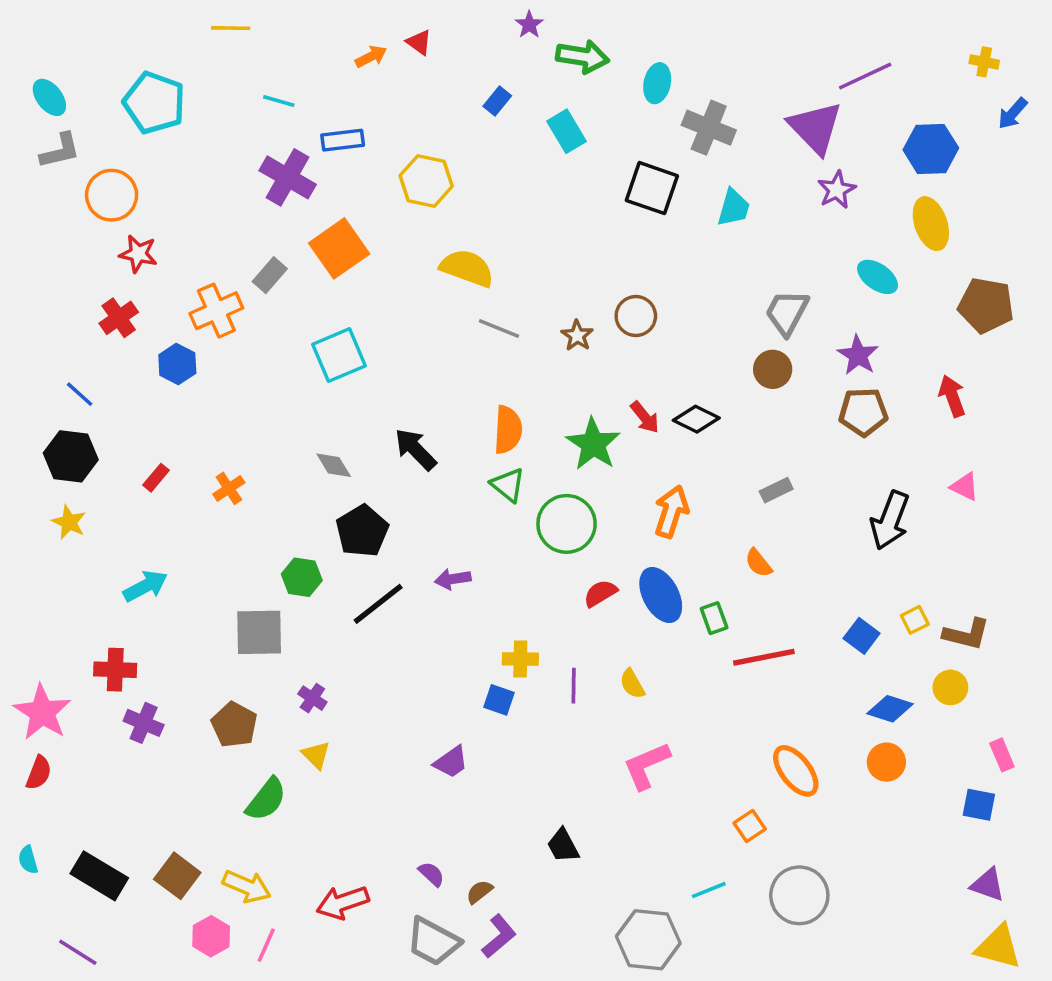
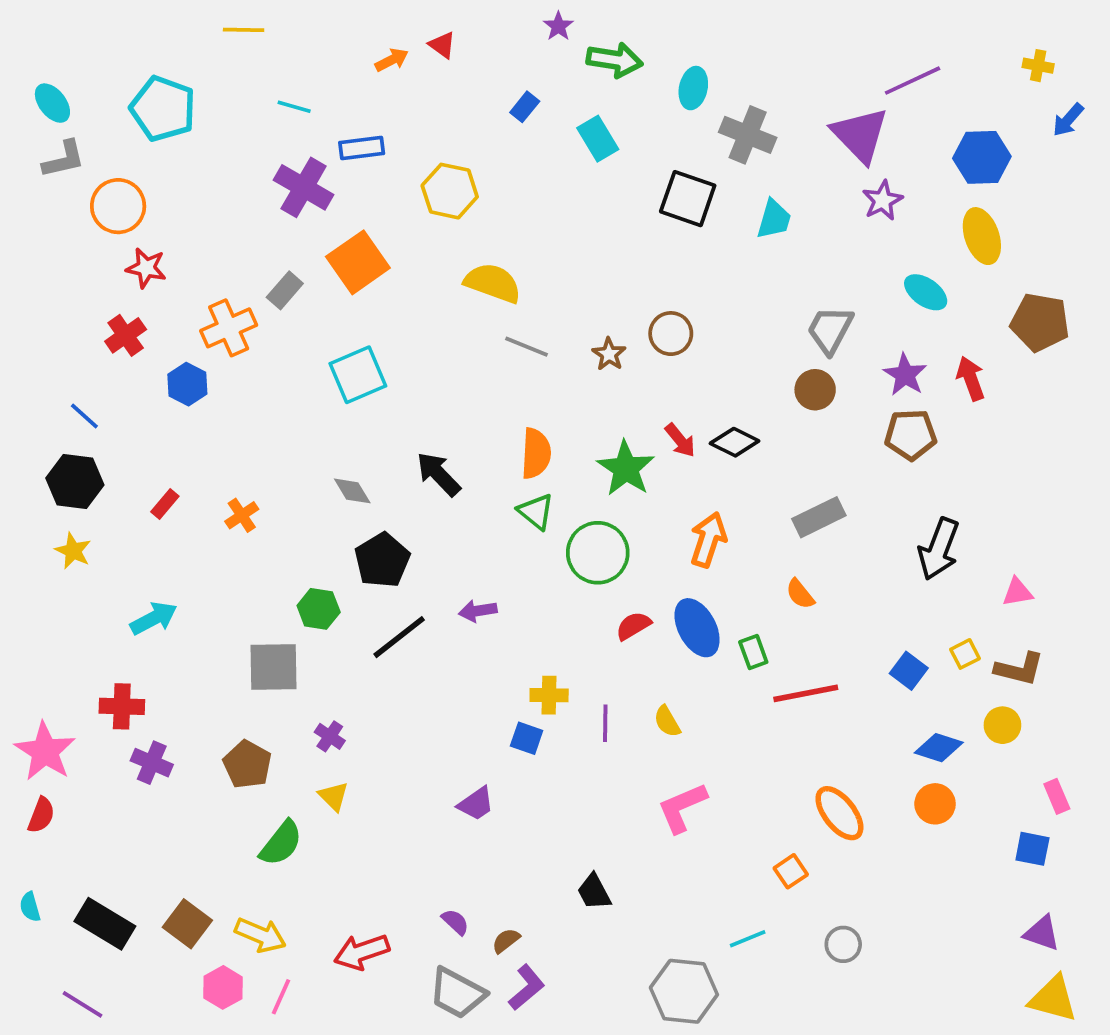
red arrow: (952, 396) -> (971, 378), moved
pink triangle: (965, 487) -> (1017, 592), moved, turned -36
gray rectangle: (776, 490) -> (819, 517), size x1.5
gray circle: (799, 895) -> (843, 944), size x0.6

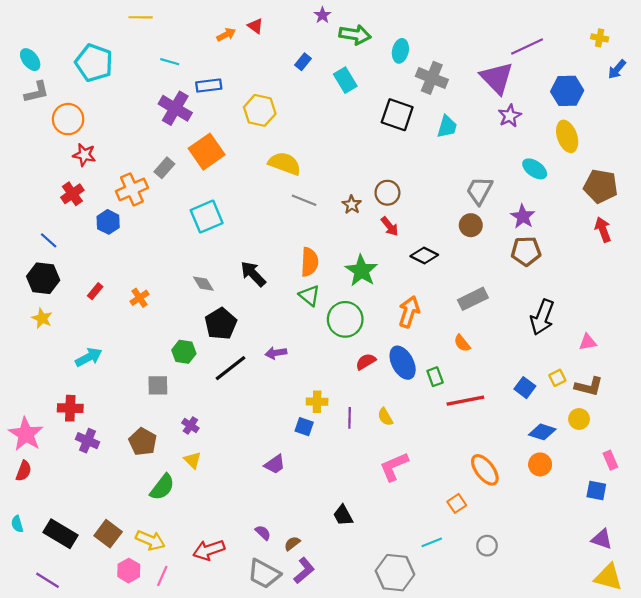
red arrow: (971, 378) -> (603, 230), moved
red arrow: (680, 440) -> (390, 226), moved
gray square: (274, 667) -> (158, 385), size x0.7

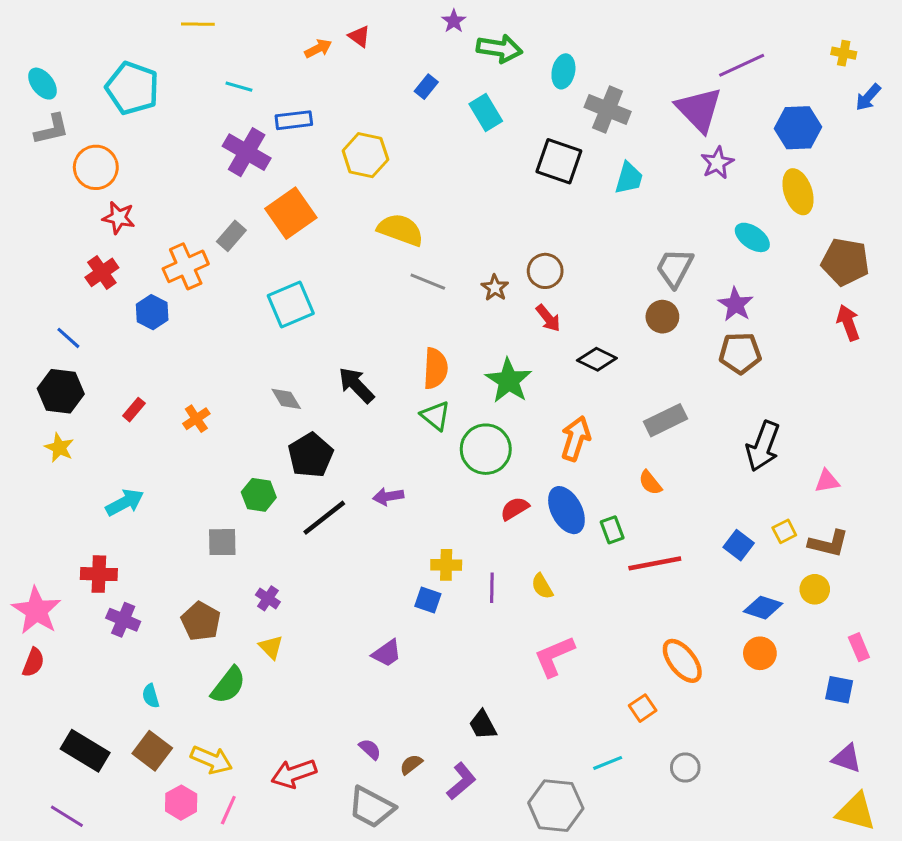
cyan semicircle: (17, 524) -> (151, 696), moved
purple L-shape: (304, 571) -> (461, 781), moved

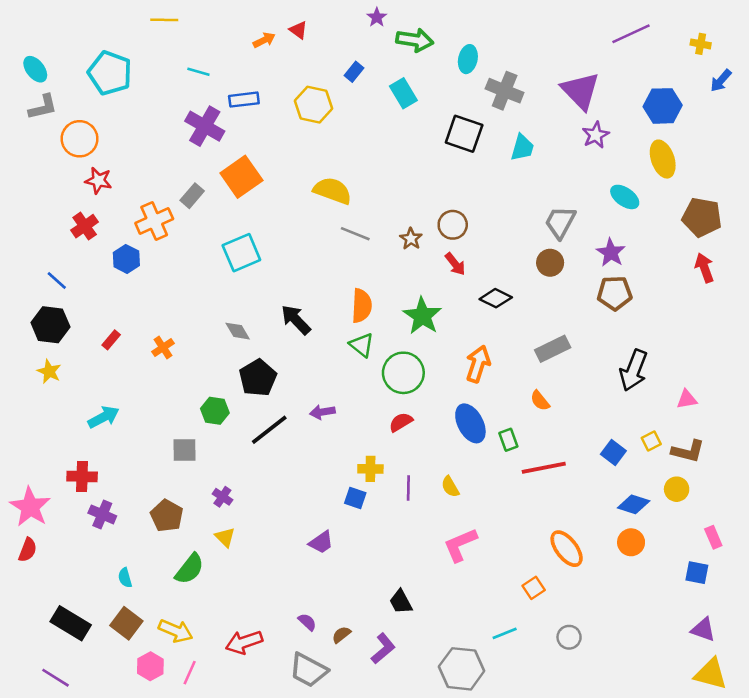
purple line: (742, 65) -> (631, 34), moved
yellow hexagon: (365, 155) -> (314, 105), moved
red semicircle: (515, 509) -> (401, 422), moved

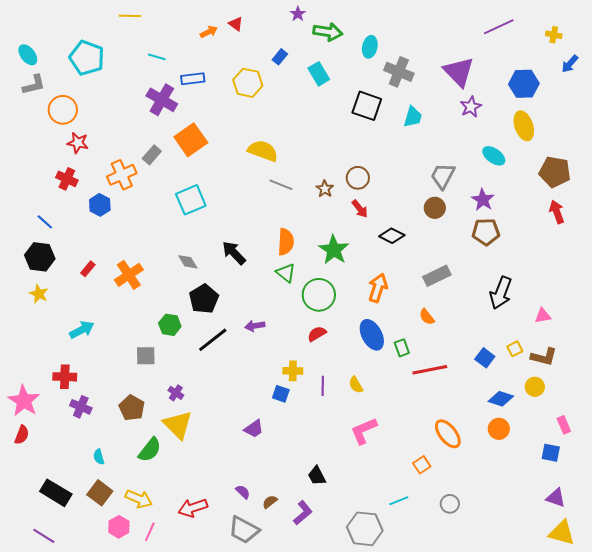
red cross: (85, 226) -> (67, 179), turned -30
orange cross: (163, 347) -> (129, 275), size x1.6
yellow triangle: (225, 537) -> (178, 425), size x1.8

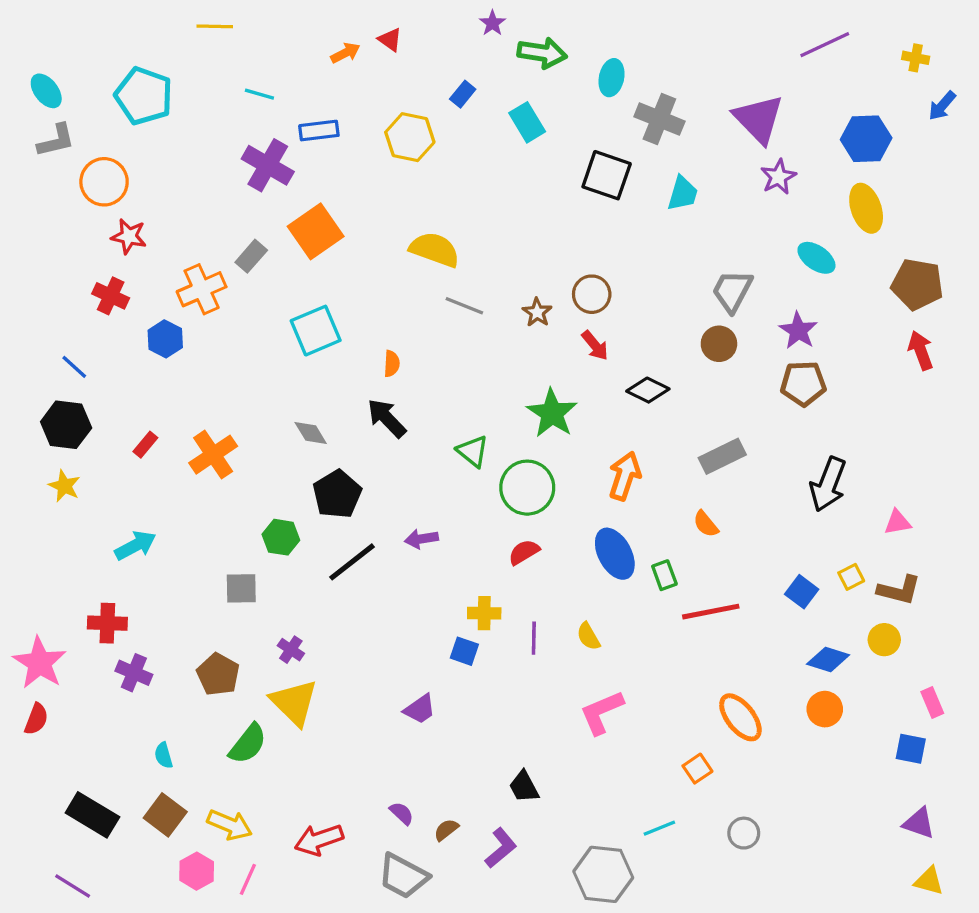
orange semicircle: (286, 242) -> (392, 364), moved, size x0.6
yellow triangle: (562, 533) -> (929, 881), size x0.7

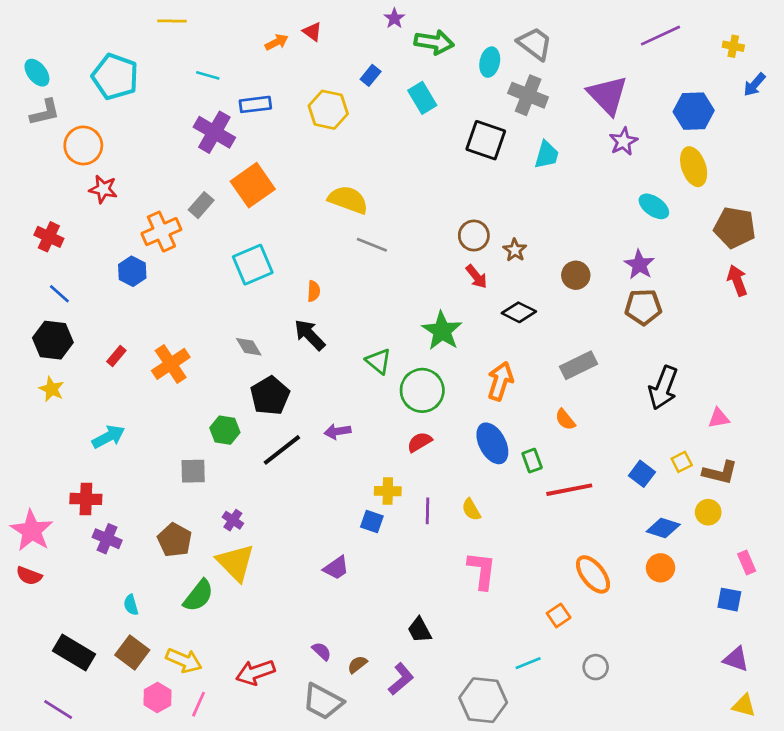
gray trapezoid: (732, 291) -> (535, 44), moved, turned 99
red cross: (111, 296) -> (49, 237), moved
brown star: (537, 312) -> (515, 250), moved
pink L-shape: (602, 712) -> (482, 570), turned 120
red semicircle: (36, 719) -> (29, 576), turned 90

